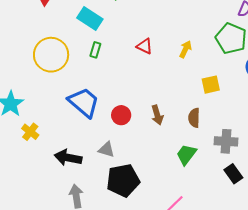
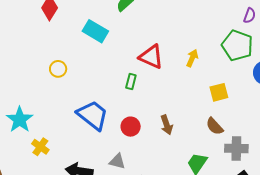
red triangle: (145, 46) -> (151, 57), size x1.5
green rectangle: (95, 50) -> (131, 82), moved
yellow circle: (51, 55) -> (58, 69), size x0.5
brown semicircle: (194, 118) -> (215, 126), moved, turned -42

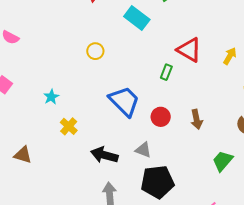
cyan star: (20, 120) -> (51, 97), size x0.6

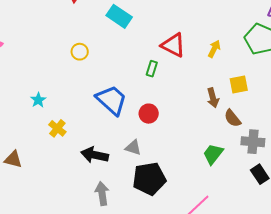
brown arrow: (197, 119) -> (213, 98), moved

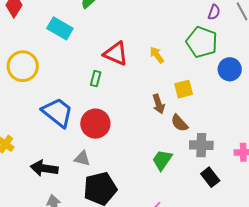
yellow arrow: (214, 49) -> (157, 55), turned -60
yellow circle: (80, 52) -> (23, 66), size x1.8
red circle: (149, 114) -> (95, 124), size x1.5

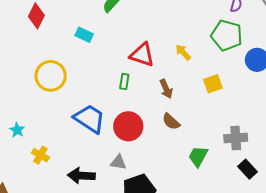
cyan rectangle: (60, 28) -> (84, 35), size x0.7
brown arrow: (159, 104) -> (166, 89), moved
brown semicircle: (179, 123) -> (171, 122), moved

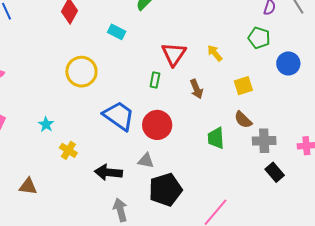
green pentagon: (227, 35) -> (259, 38), size x0.7
red triangle: (142, 55) -> (174, 54), turned 44
brown semicircle: (171, 122) -> (243, 120), moved
green trapezoid: (198, 156) -> (216, 138), moved, turned -35

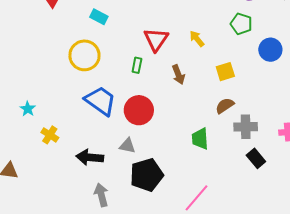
yellow circle: (81, 72) -> (84, 55), moved
brown semicircle: (243, 120) -> (225, 106), turned 102
green trapezoid: (216, 138) -> (200, 139), moved

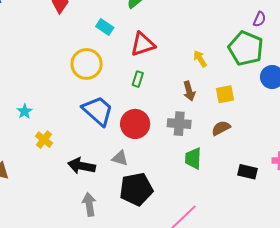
green pentagon: (241, 24) -> (246, 48), size x1.6
red triangle: (156, 39) -> (143, 44), moved, turned 32
brown arrow: (178, 75) -> (189, 91), moved
gray cross: (246, 127) -> (179, 124), moved
black rectangle: (256, 158) -> (247, 172), moved, turned -42

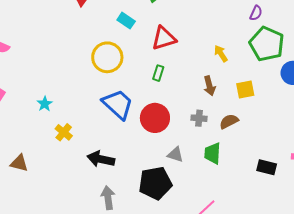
purple semicircle: (259, 19) -> (256, 13), moved
gray cross: (179, 124) -> (199, 118), size x0.7
brown semicircle: (221, 128) -> (229, 121), moved
gray triangle: (120, 158) -> (175, 155), moved

